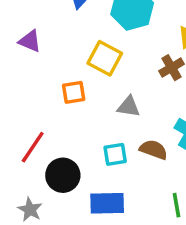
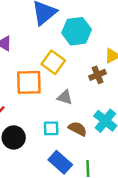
orange square: (74, 92) -> (29, 82), size x1.6
blue rectangle: (107, 203) -> (60, 162), moved, turned 35

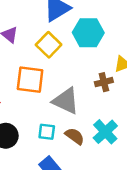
yellow square: (53, 62) -> (49, 45), moved
gray triangle: (65, 97) -> (66, 101), size x1.6

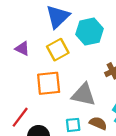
yellow square: (49, 45) -> (58, 50), turned 30

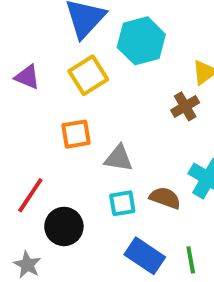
orange square: (49, 83) -> (76, 134), size x0.7
gray triangle: (84, 95) -> (119, 158), moved, size x0.7

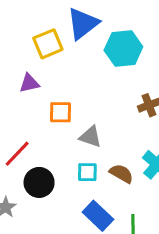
yellow square: (88, 75) -> (48, 44), moved
purple triangle: (27, 77) -> (29, 83), moved, turned -45

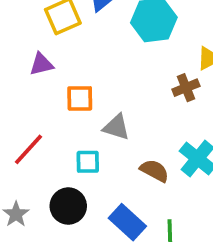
cyan square: (87, 172) -> (88, 162), moved
black circle: (39, 182) -> (68, 206), moved

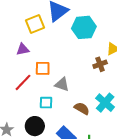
red line: (29, 149) -> (23, 82), moved

